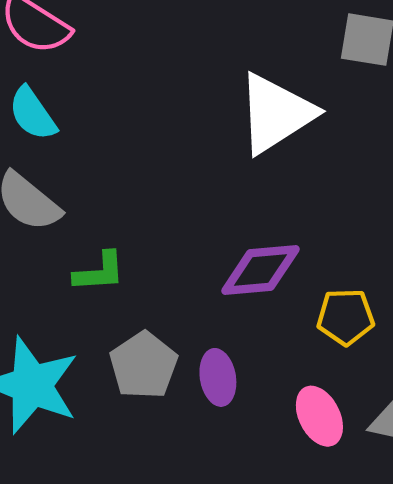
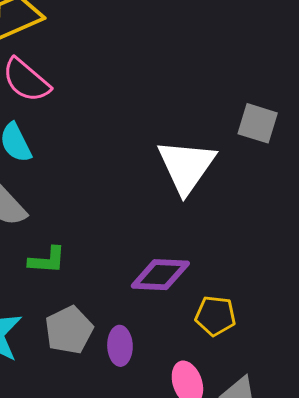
white triangle: (276, 113) -> (186, 166), turned -30

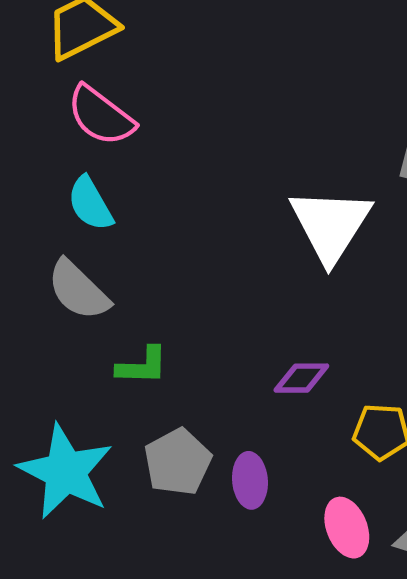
purple diamond: (160, 275) -> (301, 378), size x0.7

